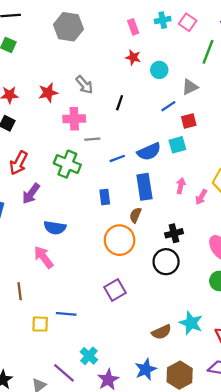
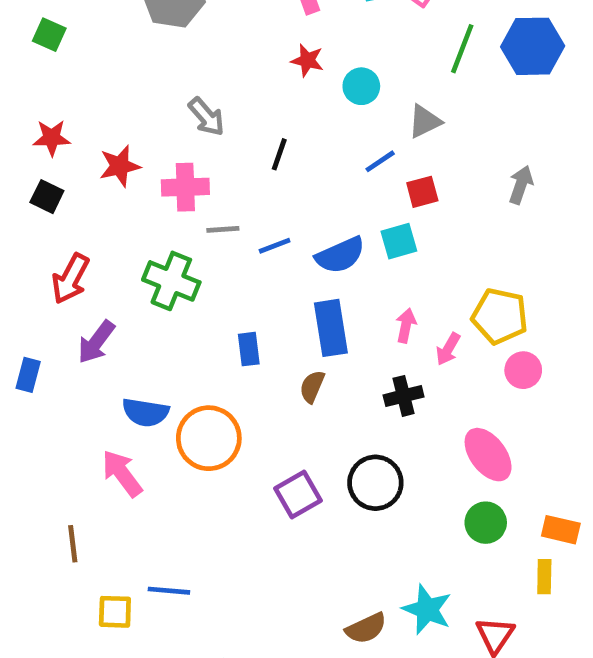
red star: (48, 93) -> (120, 166), moved
blue line: (117, 158) -> (275, 246), moved
black cross: (174, 233) -> (404, 396), moved
orange circle: (120, 240) -> (209, 438), moved
purple square: (115, 290) -> (298, 494), moved

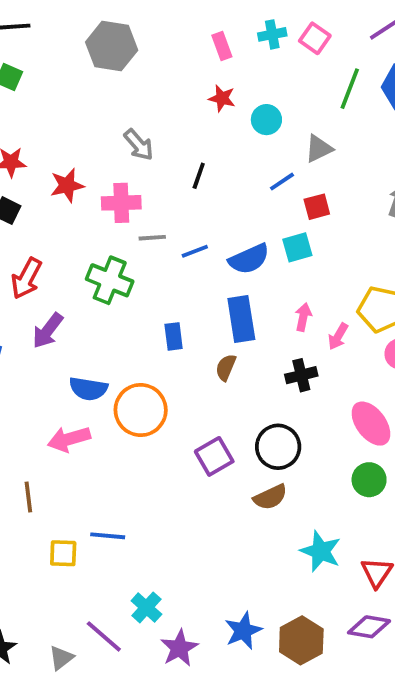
pink arrow: (122, 473) -> (69, 439), turned -69
brown semicircle: (366, 628) -> (270, 497), moved

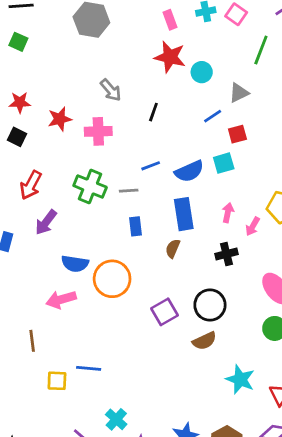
red star: (222, 98) -> (170, 57), size x1.6
gray line: (152, 238) -> (129, 191), moved

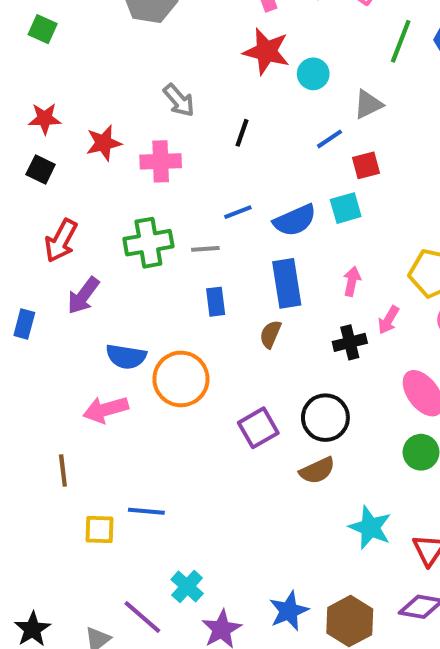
green cross: (90, 186) -> (148, 243), turned -32
pink arrow: (253, 226) -> (388, 320), moved

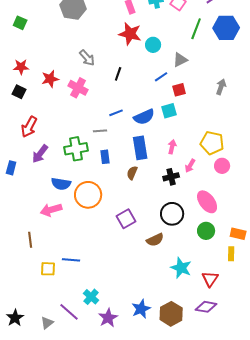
pink cross: (161, 161) -> (78, 88), turned 30
green cross: (148, 243) -> (76, 149), moved
black circle: (325, 418) -> (172, 214), moved

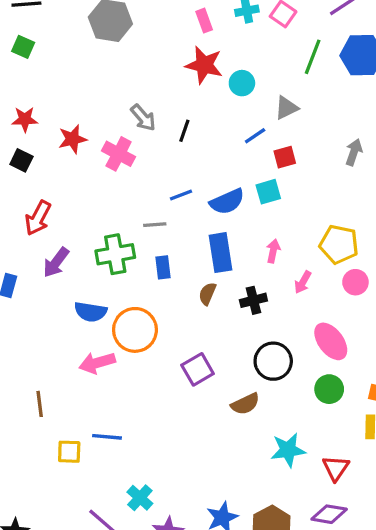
gray arrow: (87, 58) -> (143, 118), moved
black cross: (171, 177) -> (253, 300), moved
pink arrow: (51, 210) -> (97, 363), moved
cyan star: (181, 268) -> (288, 450), turned -30

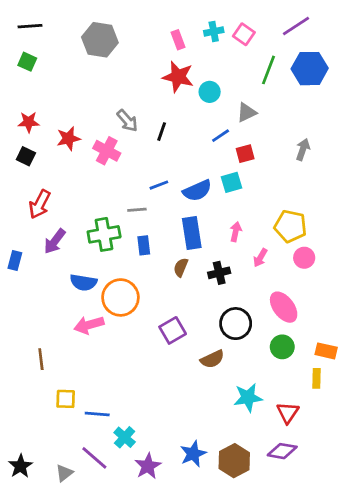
blue line: (107, 437) -> (97, 414), moved

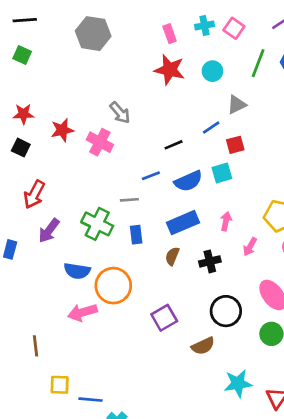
cyan circle: (210, 92) -> (212, 71), moved
black line: (162, 132) -> (174, 145), moved, turned 48
blue rectangle: (192, 233) -> (183, 223), turned 76
green cross: (104, 234) -> (97, 224), turned 36

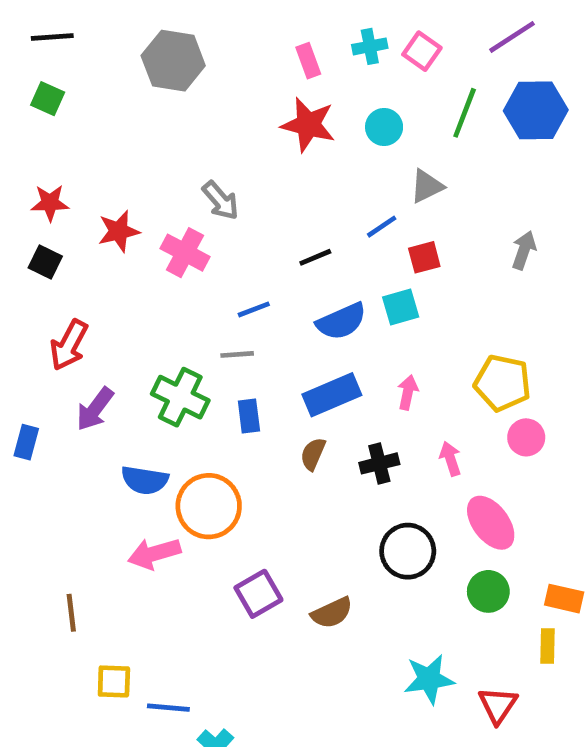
blue line: (151, 176) -> (254, 309), moved
pink arrow: (250, 247) -> (450, 459), moved, turned 132
purple square: (164, 318) -> (258, 594), moved
brown semicircle: (203, 346) -> (332, 613), moved

